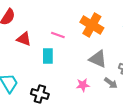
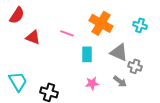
cyan rectangle: (48, 56) -> (87, 54), moved
gray triangle: (98, 59) -> (119, 52), moved

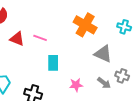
pink line: (67, 33) -> (40, 38), moved
cyan rectangle: (87, 54) -> (53, 63), moved
gray cross: (135, 66) -> (122, 76), moved

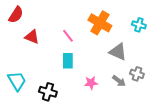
pink line: (40, 38) -> (68, 36), moved, turned 32

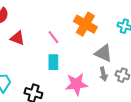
gray arrow: (119, 81) -> (103, 74), moved, turned 40
pink star: (91, 83) -> (76, 84), size x1.6

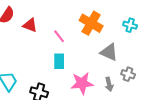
red triangle: (17, 38) -> (30, 25), moved
gray arrow: (103, 74) -> (109, 84), moved

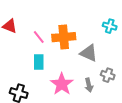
orange cross: (91, 23) -> (64, 37), moved, turned -35
pink star: (82, 83) -> (62, 84), turned -30

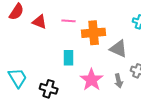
pink line: (39, 37) -> (69, 21), moved, turned -48

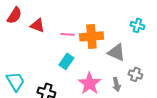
pink line: (69, 21) -> (67, 34), moved
cyan rectangle: (69, 58) -> (66, 61), turned 35

